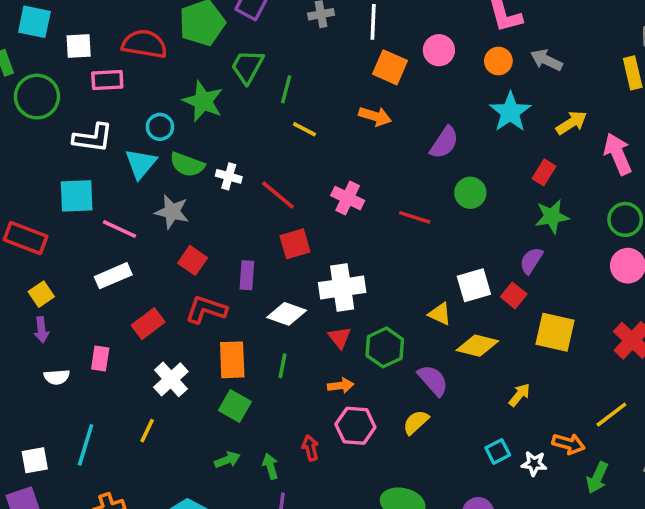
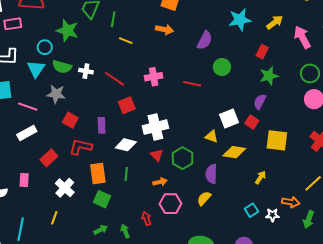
cyan star: (510, 112) -> (240, 20), turned 30
pink cross: (348, 198) -> (154, 77), turned -30
purple semicircle: (433, 380) -> (211, 174), turned -132

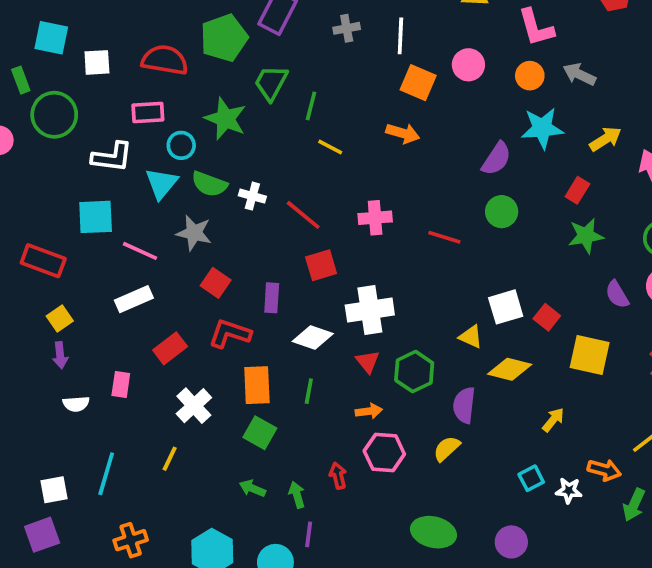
pink rectangle: (13, 24) -> (148, 113), moved
purple semicircle: (205, 40) -> (496, 159), moved
purple semicircle: (260, 102) -> (617, 294), moved, turned -63
green arrow: (101, 230) -> (252, 488), turned -136

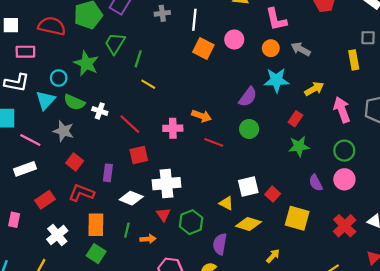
pink rectangle: (148, 113) -> (25, 52), moved
orange arrow: (403, 133) -> (202, 116), moved
orange arrow: (369, 411) -> (148, 239), moved

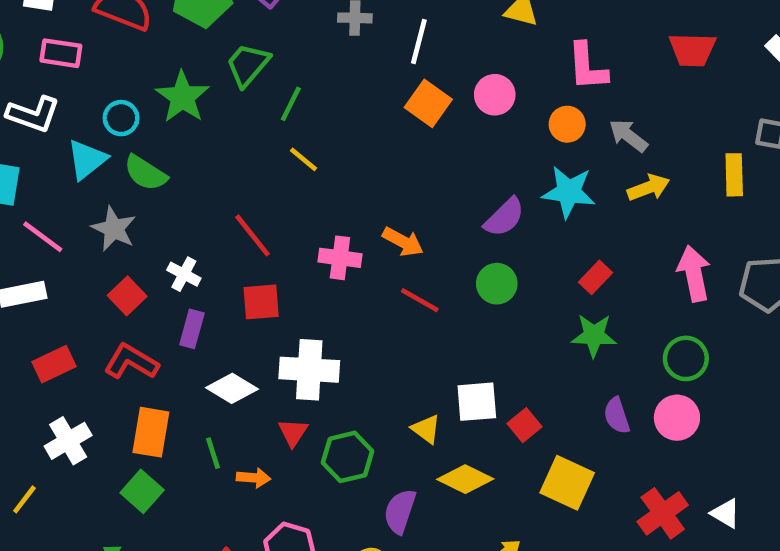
yellow arrow: (314, 89) -> (648, 188), moved
white cross: (100, 111) -> (184, 274), moved
green line: (127, 230) -> (213, 453), turned -40

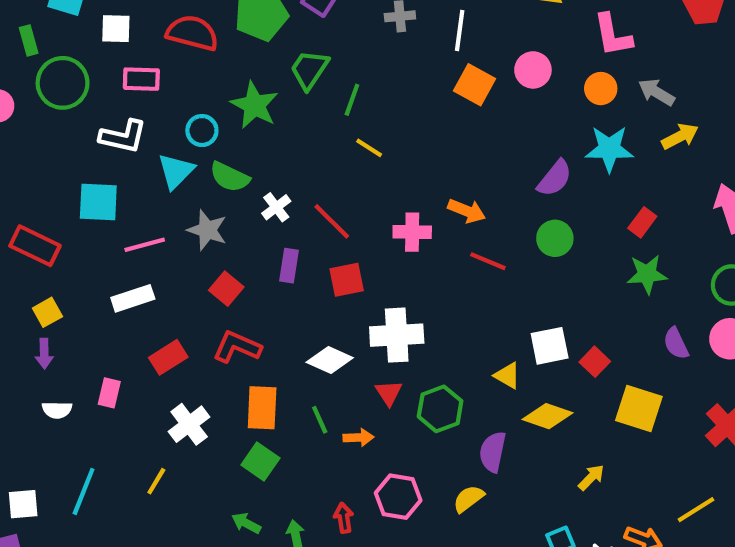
pink line: (43, 237) -> (145, 245), turned -45
white cross: (184, 274) -> (276, 207), moved, turned 32
purple rectangle: (192, 329) -> (289, 266), moved

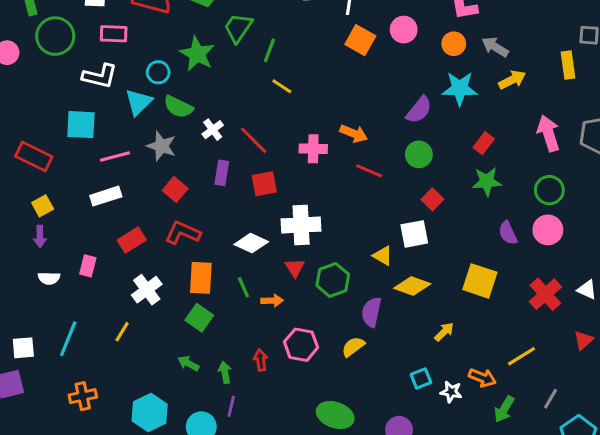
red square: (595, 362) -> (432, 199), moved

